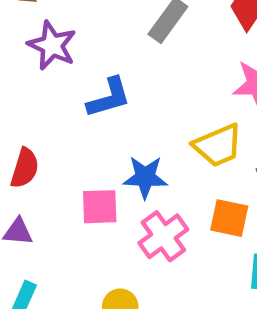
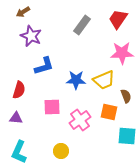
blue L-shape: (109, 98) -> (44, 66), moved
blue star: (145, 177) -> (76, 80), moved

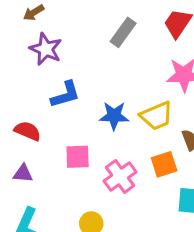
red semicircle: (19, 90) -> (28, 131), turned -84
orange square: (109, 112) -> (164, 164), turned -30

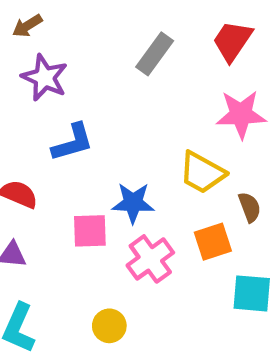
blue star: (114, 116) -> (133, 203), moved
yellow trapezoid: (156, 116) -> (202, 173), turned 52

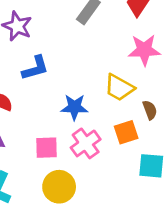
pink square: (90, 231) -> (47, 148), moved
yellow circle: (109, 326) -> (59, 187), size x1.5

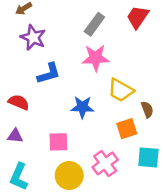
pink star: (144, 50) -> (96, 58), moved
pink cross: (86, 143) -> (105, 163), moved

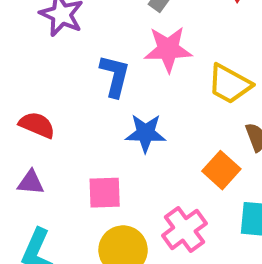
blue L-shape: (49, 73) -> (115, 76), moved, turned -60
yellow trapezoid: (121, 90) -> (230, 84), moved
orange square: (127, 129) -> (221, 170), turned -30

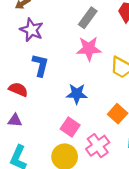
blue L-shape: (115, 76) -> (40, 65), moved
pink square: (105, 193) -> (70, 127), moved, turned 36

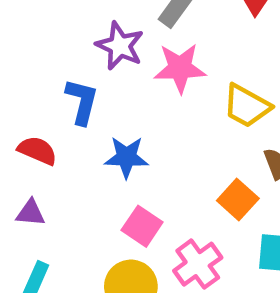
purple star: (32, 30) -> (120, 46), moved
blue star: (77, 94) -> (126, 157), moved

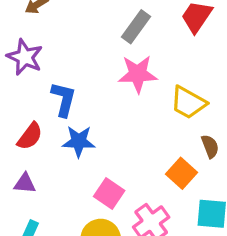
purple star: (120, 46) -> (25, 57), moved
red semicircle: (37, 150) -> (30, 136), turned 104
blue star: (126, 157) -> (79, 141), moved

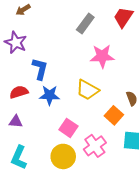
pink star: (138, 74) -> (102, 56), moved
yellow trapezoid: (188, 103) -> (87, 90), moved
red semicircle: (30, 136) -> (19, 92), turned -144

